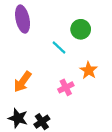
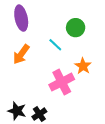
orange arrow: (23, 82) -> (21, 54), moved
pink cross: (66, 87) -> (62, 82), size x1.6

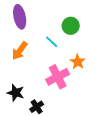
black star: (17, 111) -> (16, 93), moved

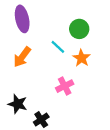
orange star: (78, 62) -> (81, 58), moved
pink cross: (58, 77) -> (65, 86), size x0.7

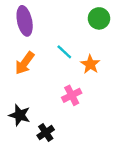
green circle: (79, 29) -> (99, 18), moved

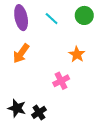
cyan line: (64, 52) -> (52, 19), moved
black star: (20, 115) -> (17, 108), moved

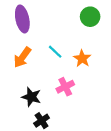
cyan line: (52, 19) -> (55, 52), moved
black star: (17, 108) -> (31, 97), moved

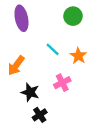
green circle: (90, 17) -> (73, 16), moved
orange arrow: (22, 57) -> (16, 65), moved

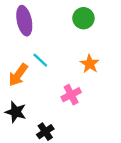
cyan line: (53, 49) -> (40, 60), moved
black star: (30, 92) -> (16, 112), moved

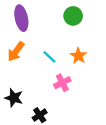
cyan line: (40, 60) -> (49, 57), moved
orange arrow: (18, 75) -> (16, 51), moved

